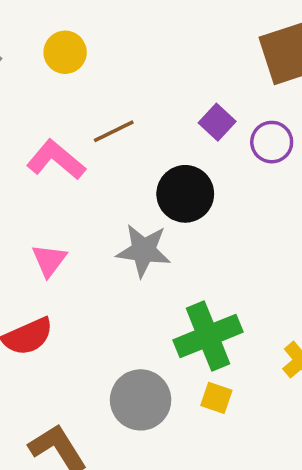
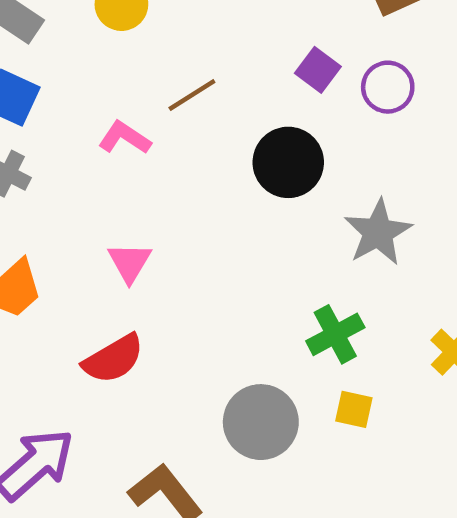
pink L-shape: (56, 160) -> (125, 138), size x0.7
gray star: (144, 250) -> (378, 232), moved, turned -30
green cross: (208, 336) -> (335, 334), size x0.7

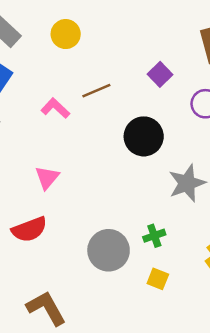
purple square: (318, 70) -> (160, 74), moved
green cross: (335, 334) -> (154, 236), size x0.7
gray circle: (261, 422) -> (109, 250), moved

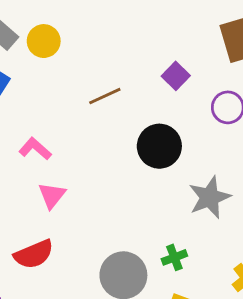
yellow circle: (66, 34) -> (44, 41), moved
pink L-shape: (55, 108) -> (35, 149), moved

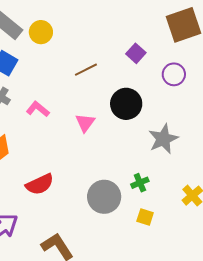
pink triangle: (52, 195) -> (85, 123), moved

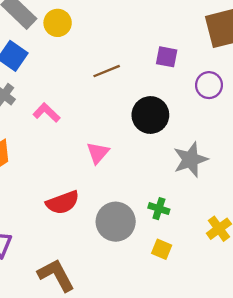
purple square: (136, 53) -> (167, 57), turned -36
pink triangle: (85, 123) -> (98, 153), moved
green cross: (140, 183) -> (159, 209), turned 36
red semicircle: (40, 184) -> (63, 202), moved

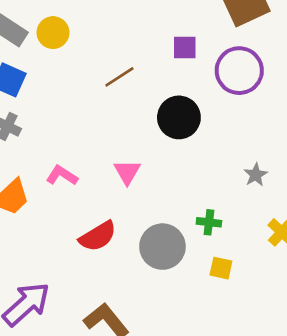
purple circle: (209, 85) -> (239, 71), size x1.5
pink L-shape: (46, 113) -> (62, 175), moved
gray star: (190, 160) -> (256, 175), moved, size x0.6

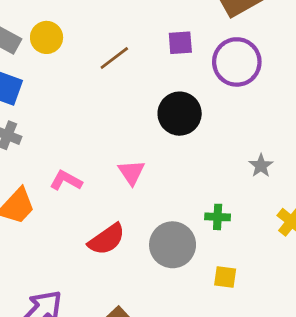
brown line: (119, 77) -> (114, 58), moved
yellow square: (221, 268) -> (225, 277), moved

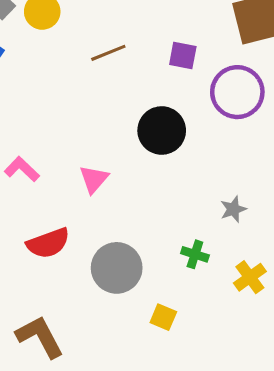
green cross: (218, 217) -> (195, 254), moved

